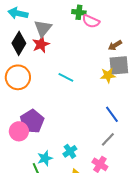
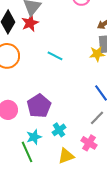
purple pentagon: (32, 121) -> (39, 106), moved

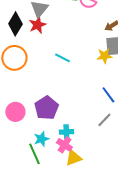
cyan cross: (59, 130) -> (66, 132), turned 32
pink cross: (89, 143) -> (64, 145), moved

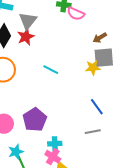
gray line: (104, 120) -> (93, 132), turned 35
cyan star: (41, 139) -> (16, 152), moved

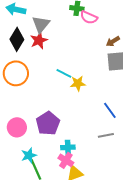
yellow star: (93, 68) -> (78, 83), moved

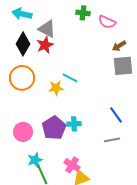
pink semicircle: (89, 17) -> (107, 22), moved
gray triangle: (41, 24) -> (47, 29), turned -42
yellow star: (78, 83) -> (56, 88), moved
cyan cross: (68, 147) -> (74, 124), moved

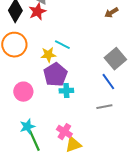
gray square: (123, 66) -> (115, 59), moved, turned -35
purple pentagon: (54, 128) -> (55, 75), moved
pink circle: (23, 132) -> (23, 92), moved

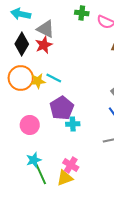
cyan line: (62, 45) -> (54, 78), moved
yellow star: (48, 55) -> (38, 81), moved
yellow triangle: (73, 145) -> (65, 178), moved

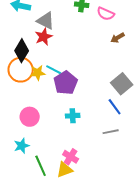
black diamond: (22, 44) -> (22, 51), moved
purple pentagon: (62, 108) -> (66, 83), moved
cyan star: (34, 160) -> (22, 146), moved

